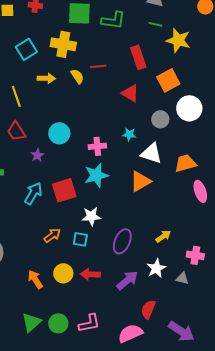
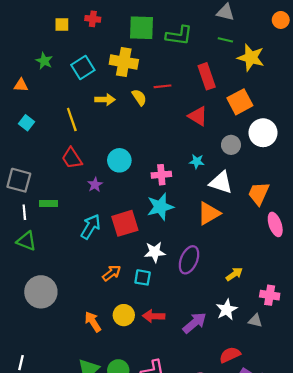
orange trapezoid: (185, 163) -> (259, 193), turned -50
purple ellipse: (122, 241) -> (189, 260), moved
red semicircle: (148, 309) -> (230, 355), moved, turned 42

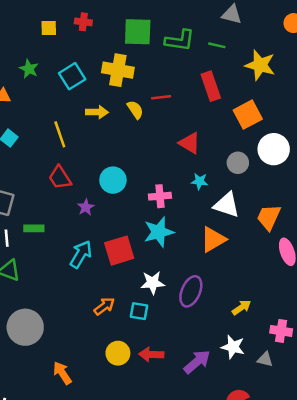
green line: (225, 40) -> (217, 45), moved
red triangle: (198, 116) -> (190, 143), moved
white star: (227, 310) -> (233, 347), turned -30
orange arrow: (93, 322) -> (62, 373), moved

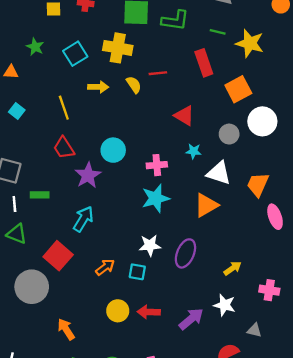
green line: (217, 45) -> (218, 32), moved
purple star: (86, 207) -> (88, 175), size x1.6
red square: (119, 251) -> (58, 256), moved, turned -32
gray triangle: (265, 359) -> (254, 330), moved

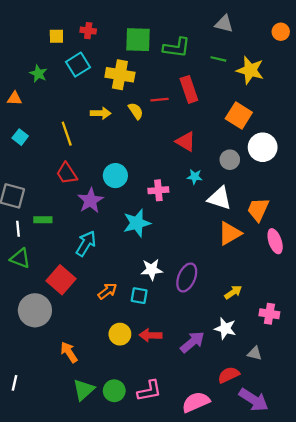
cyan square: (75, 54) -> (78, 65), moved
red rectangle: (204, 63) -> (189, 89), moved
orange square: (238, 89) -> (239, 116), turned -30
cyan star: (156, 198) -> (137, 223), moved
orange triangle: (206, 205) -> (230, 233), moved

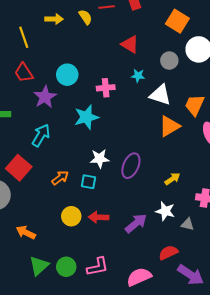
orange arrow: (69, 352) -> (26, 232), turned -30
gray triangle: (255, 353) -> (188, 224), moved

